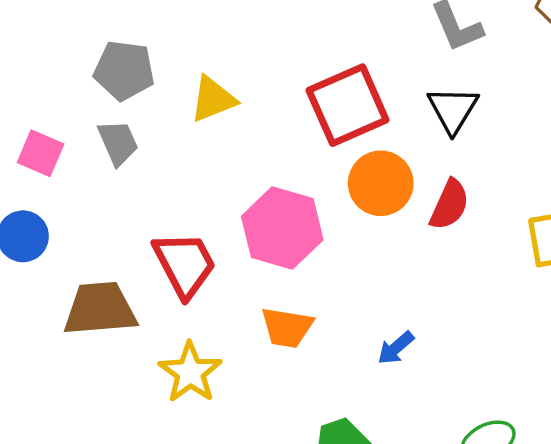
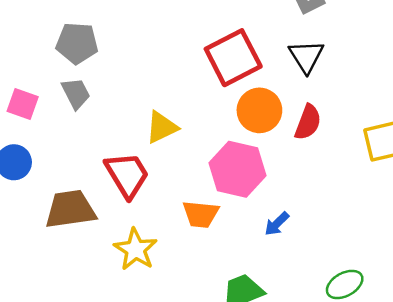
yellow triangle: (213, 99) -> (162, 127), moved
pink hexagon: (282, 228) -> (238, 169), moved

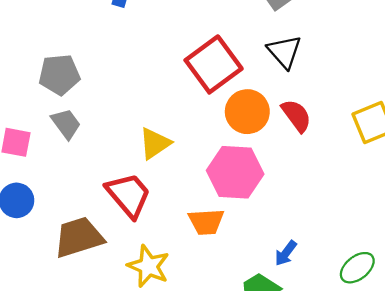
red semicircle: (308, 122) -> (296, 116), turned -48
blue arrow: (277, 224) -> (286, 253), moved

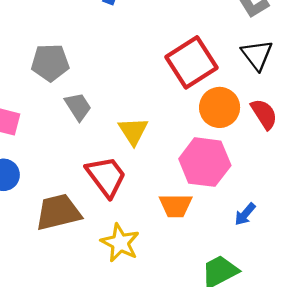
gray trapezoid: (66, 124) -> (78, 107), moved
yellow triangle: (155, 143) -> (133, 131), turned -32
blue arrow: (286, 253) -> (245, 214), moved

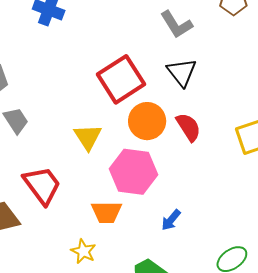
yellow triangle: (133, 131) -> (88, 137), moved
yellow star: (120, 243) -> (83, 251), moved, size x0.7

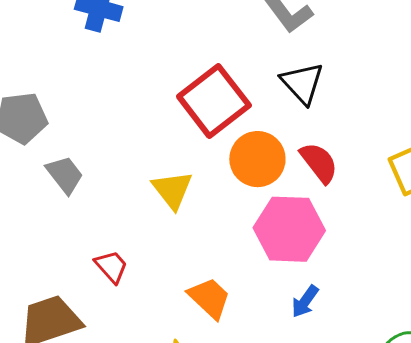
pink hexagon: (134, 172) -> (289, 229), moved
red trapezoid: (42, 185) -> (111, 267), size x0.6
orange trapezoid: (106, 212) -> (209, 298), turned -132

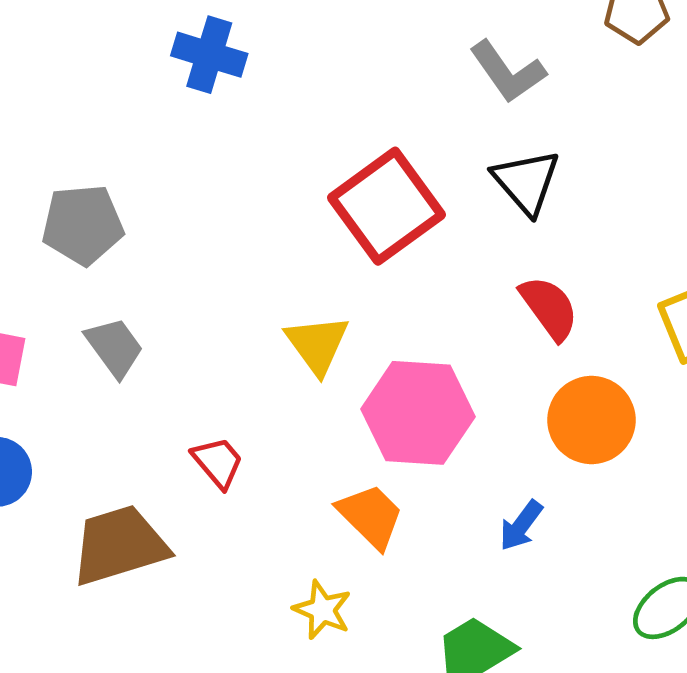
orange circle: (257, 159) -> (591, 420), moved
gray trapezoid: (65, 175) -> (114, 347), moved
pink hexagon: (289, 229) -> (418, 413), moved

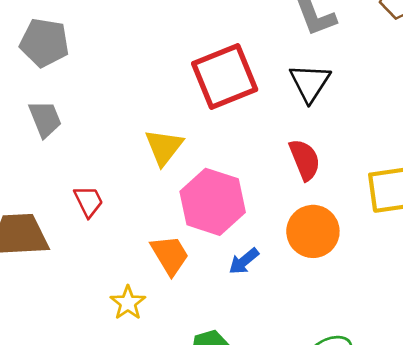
blue arrow: (521, 526) -> (244, 261), moved

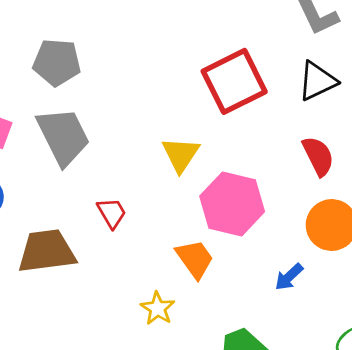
black triangle: (310, 83) -> (317, 81), turned 36
gray trapezoid: (45, 119) -> (63, 136), size x1.6
blue arrow: (244, 261) -> (289, 277), moved

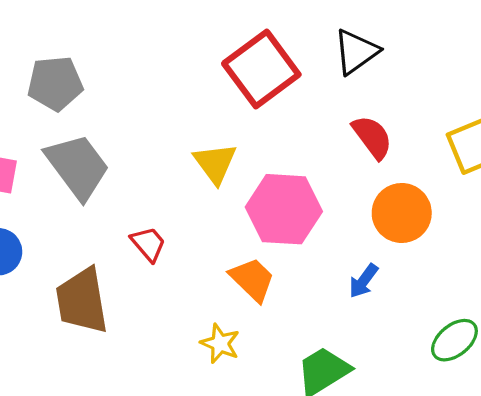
brown trapezoid: (47, 251) -> (82, 301), turned -82

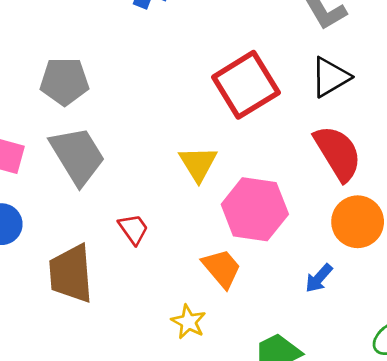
red semicircle: (372, 137) -> (338, 153), size x1.4

